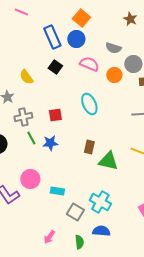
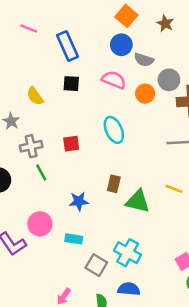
pink line: (21, 12) -> (29, 28), moved
orange square: (81, 18) -> (126, 16), moved
blue circle: (76, 39) -> (121, 45), moved
black square: (55, 67) -> (71, 84), turned -32
blue star: (50, 143) -> (79, 201), moved

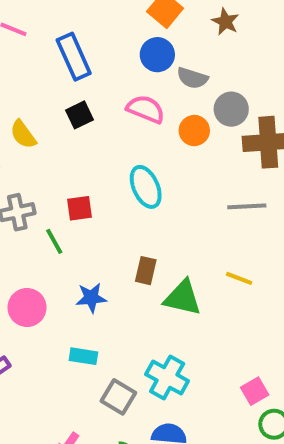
black square: (71, 84) -> (80, 115), turned -30
green line: (41, 173) -> (54, 241), moved
pink circle: (40, 224) -> (27, 308), moved

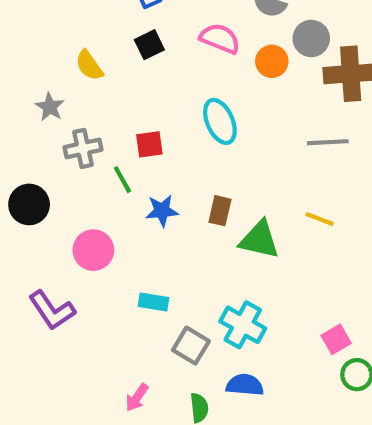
blue star: (91, 298) -> (162, 211), moved

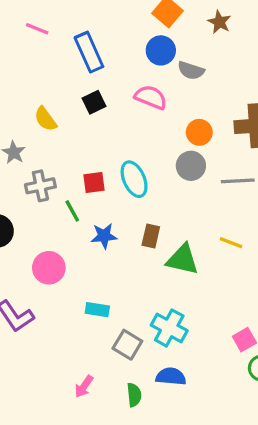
gray circle: (311, 38) -> (191, 166), moved
orange circle: (272, 61) -> (199, 132), moved
cyan ellipse: (220, 121) -> (134, 179), moved

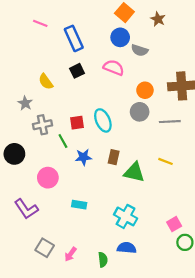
gray square: (127, 345) -> (45, 248), moved

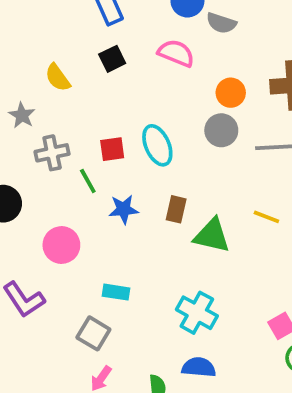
gray square: (45, 248) -> (93, 333), moved

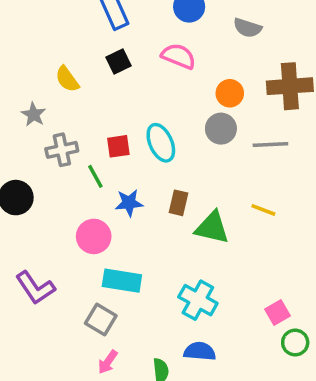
gray semicircle: (221, 23) -> (247, 28), moved
pink circle: (61, 245) -> (94, 236), moved
cyan rectangle: (116, 292) -> (122, 281), size x1.5

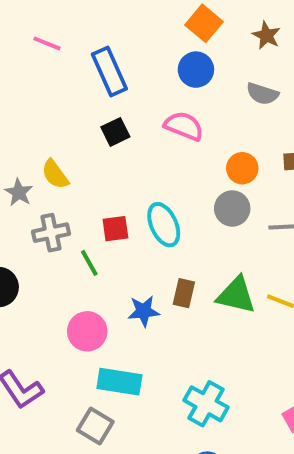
yellow semicircle: (67, 79) -> (55, 174), moved
blue star: (129, 203) -> (144, 311), moved
green triangle: (212, 228) -> (236, 295), moved

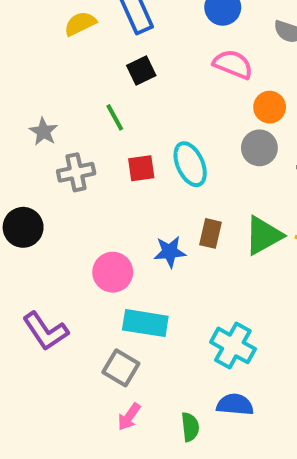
pink semicircle: (184, 126) -> (233, 64), moved
yellow semicircle: (55, 174) -> (80, 24), moved, turned 100
green line: (89, 263) -> (115, 117), moved
green triangle: (236, 295) -> (263, 235), turned -42

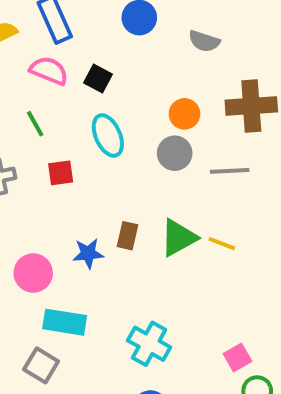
pink semicircle: (233, 64) -> (49, 71), moved
black square: (141, 70) -> (98, 79), moved, turned -36
cyan ellipse: (190, 164) -> (108, 135), moved

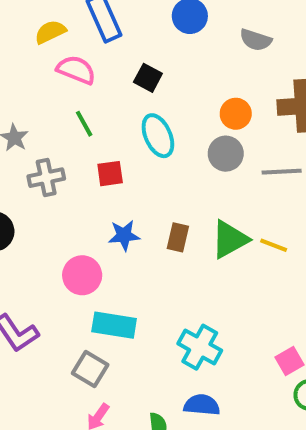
pink semicircle: (49, 71) -> (76, 70), moved
blue star: (88, 253) -> (124, 235), moved

